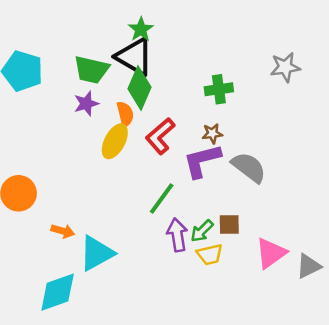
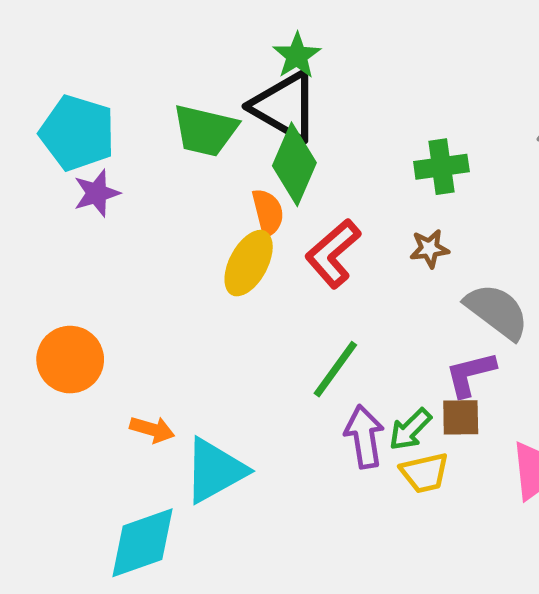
purple star: (86, 104) -> (97, 193), moved
purple L-shape: (202, 161) -> (470, 374), moved, size x0.7

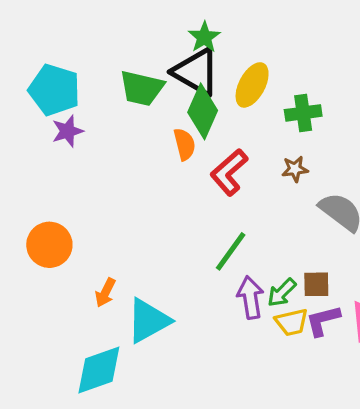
yellow ellipse: (249, 263) -> (252, 85), moved
purple L-shape: (470, 374) -> (323, 321), moved
orange arrow: (152, 429) -> (105, 293), turned 100

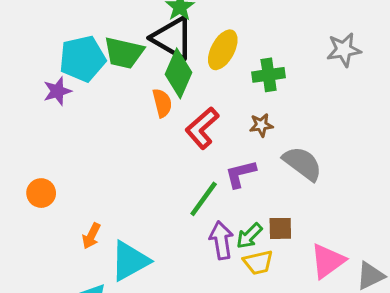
cyan pentagon: (54, 90) -> (82, 59), moved, turned -30
orange circle: (49, 245) -> (41, 193), size x0.7
purple L-shape: (323, 321) -> (240, 174), moved

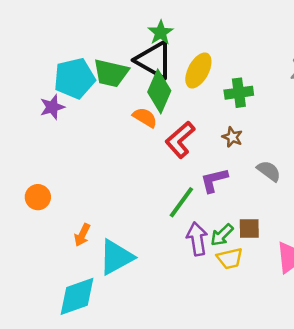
orange semicircle: (162, 103) -> (145, 117), turned -45
brown star: (261, 125) -> (232, 137), turned 30
gray semicircle: (302, 163) -> (269, 171), size x0.7

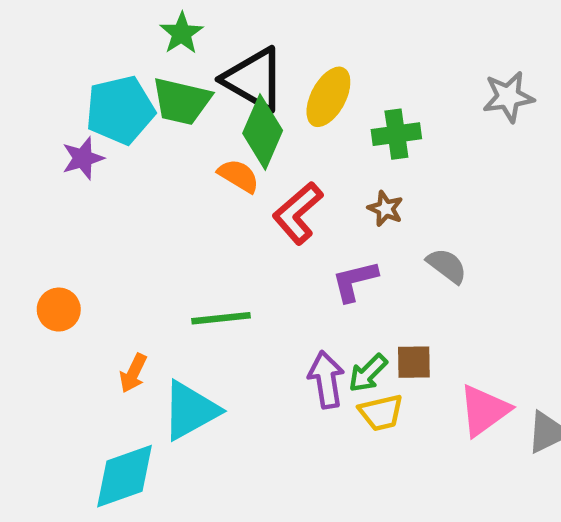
green star: (161, 33) -> (182, 33), moved
green line: (181, 202) -> (221, 318), moved, turned 48

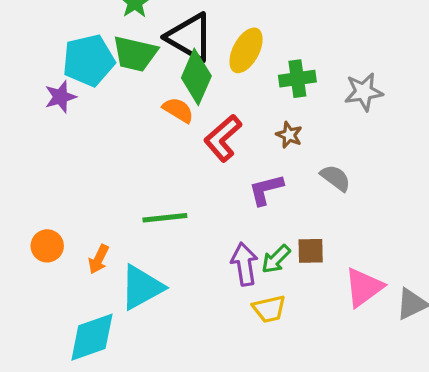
gray star: (508, 97) -> (364, 92), moved
orange circle: (59, 310) -> (47, 246), moved
yellow trapezoid: (381, 413) -> (269, 309), moved

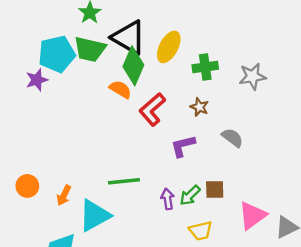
green line: (165, 218) -> (124, 181), moved
purple arrow: (244, 264) -> (168, 199), size x0.7
yellow trapezoid: (269, 309) -> (201, 231), moved

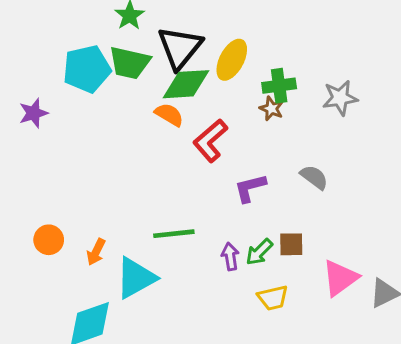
black triangle: (129, 37) -> (180, 48), turned 39
green diamond: (133, 66) -> (186, 84), turned 63
purple star: (37, 80) -> (33, 113), moved
brown star: (199, 107) -> (271, 109), moved

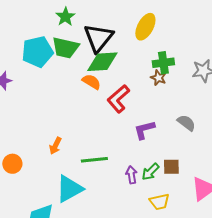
yellow ellipse: (232, 60) -> (145, 27), moved
orange arrow: (96, 252) -> (55, 146), moved

